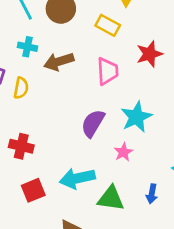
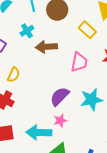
cyan cross: (28, 47) -> (27, 31), turned 32
yellow semicircle: (21, 88) -> (14, 75), moved
pink star: (123, 152) -> (60, 121), moved

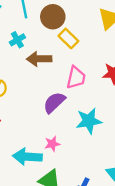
yellow rectangle: (87, 30) -> (68, 38), moved
purple semicircle: (60, 96) -> (54, 102), moved

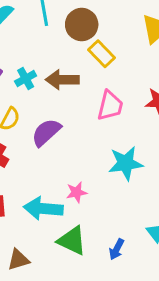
cyan cross: (17, 40) -> (26, 78), moved
purple semicircle: (54, 102) -> (46, 132), moved

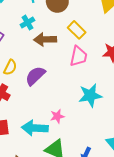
yellow rectangle: (102, 54) -> (77, 30), moved
cyan cross: (26, 78) -> (27, 23), moved

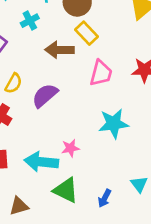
cyan cross: (27, 23) -> (30, 21), moved
yellow rectangle: (77, 30) -> (87, 33), moved

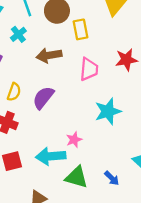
yellow rectangle: (87, 33) -> (81, 29), moved, turned 42
blue arrow: (105, 198) -> (112, 178), turned -63

